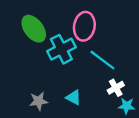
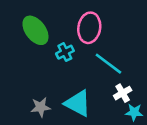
cyan cross: (61, 49) -> (65, 52), size x0.6
cyan triangle: (73, 97) -> (78, 103), size x1.6

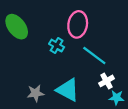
green ellipse: (35, 30) -> (17, 27), moved
cyan cross: (65, 52) -> (57, 45), turned -32

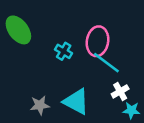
pink ellipse: (78, 24) -> (98, 41), moved

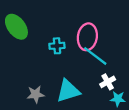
cyan cross: (64, 51) -> (57, 46), turned -35
cyan triangle: (76, 102) -> (68, 91), turned -45

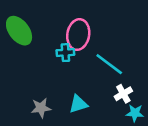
pink ellipse: (87, 37) -> (78, 35), moved
cyan triangle: (68, 91) -> (78, 104), size x0.7

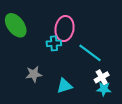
gray star: (41, 108) -> (34, 74), moved
cyan star: (135, 113) -> (104, 89), moved

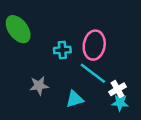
pink ellipse: (65, 29) -> (94, 45), moved
cyan line: (90, 53) -> (93, 73), moved

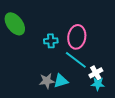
gray star: (39, 86) -> (47, 81), moved

